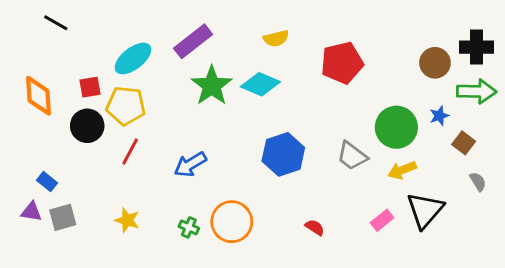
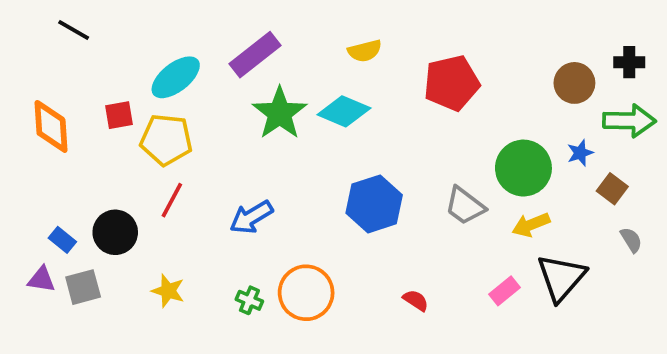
black cross: (476, 47) -> (629, 62), size x0.7
black circle: (87, 126) -> (115, 232), moved

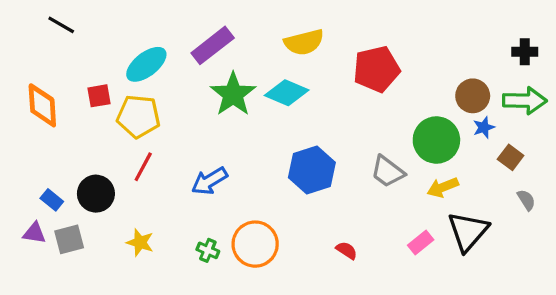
yellow semicircle: (365, 51) -> (304, 42), size x1.4
brown circle: (574, 83) -> (473, 96), moved

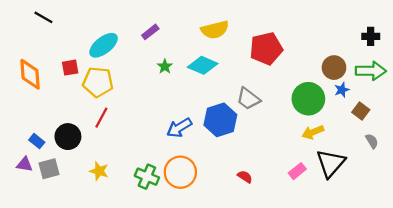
purple rectangle: (213, 45) -> (150, 32), size x0.6
green star: (233, 94) -> (165, 66), size x0.5
gray trapezoid: (388, 172) -> (248, 99), moved
blue arrow: (209, 181) -> (179, 128), moved
green cross: (208, 250) -> (147, 177), size x1.5

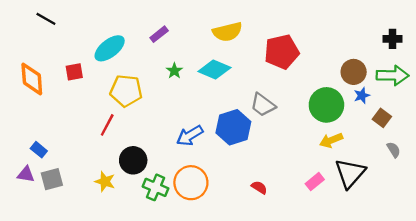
yellow pentagon: (98, 82) -> (126, 91), moved
black circle: (68, 137) -> (133, 160), moved

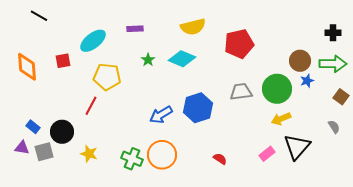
purple rectangle: (159, 34) -> (135, 29), turned 35
gray trapezoid: (263, 105) -> (241, 92), moved, turned 135
brown square: (382, 118) -> (341, 97), moved
black circle: (133, 160) -> (62, 132), moved

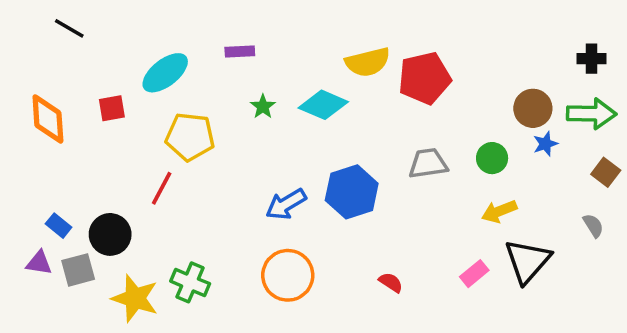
yellow semicircle: (193, 27) -> (368, 62), moved
green circle: (277, 89) -> (492, 158), size x0.6
yellow star: (89, 154) -> (135, 298), moved, size x1.5
green cross: (132, 159) -> (190, 282), moved

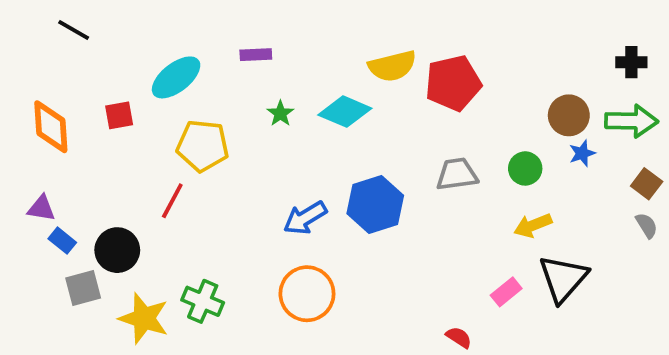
gray semicircle: (593, 226) -> (647, 225), moved
purple triangle: (39, 263) -> (41, 208), moved
red semicircle: (391, 282) -> (459, 337), moved

